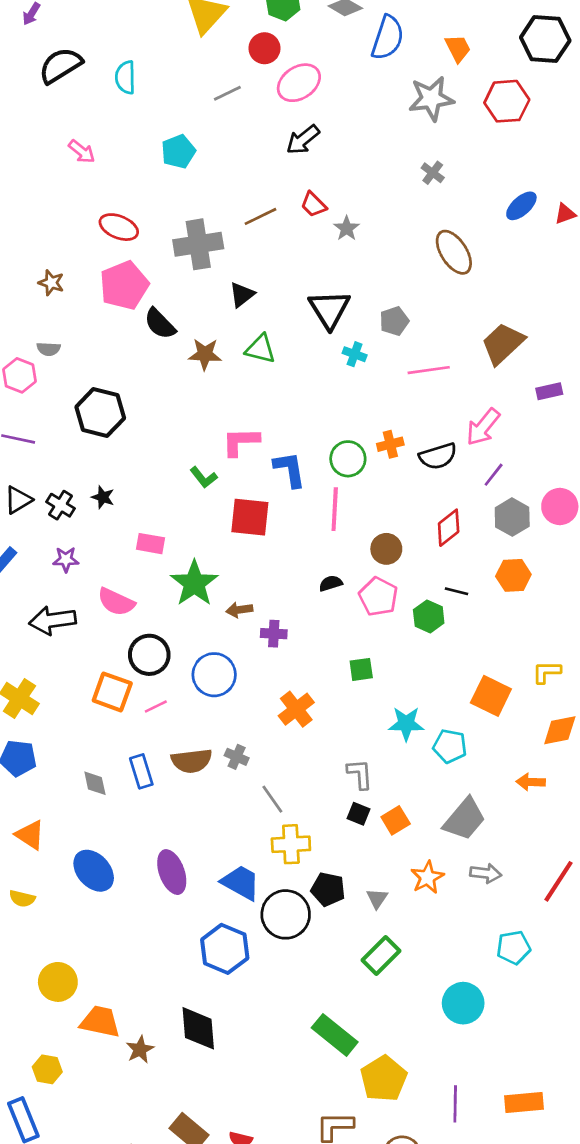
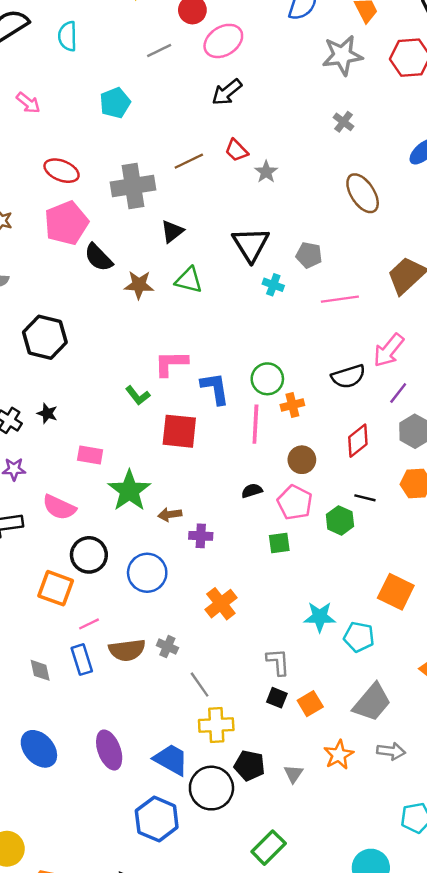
gray pentagon: (394, 321) -> (309, 255), turned 30
orange cross: (390, 444) -> (292, 405), moved
green square: (361, 669) -> (279, 543), moved
pink line: (156, 706) -> (89, 624), moved
green rectangle: (381, 955) -> (269, 848), moved

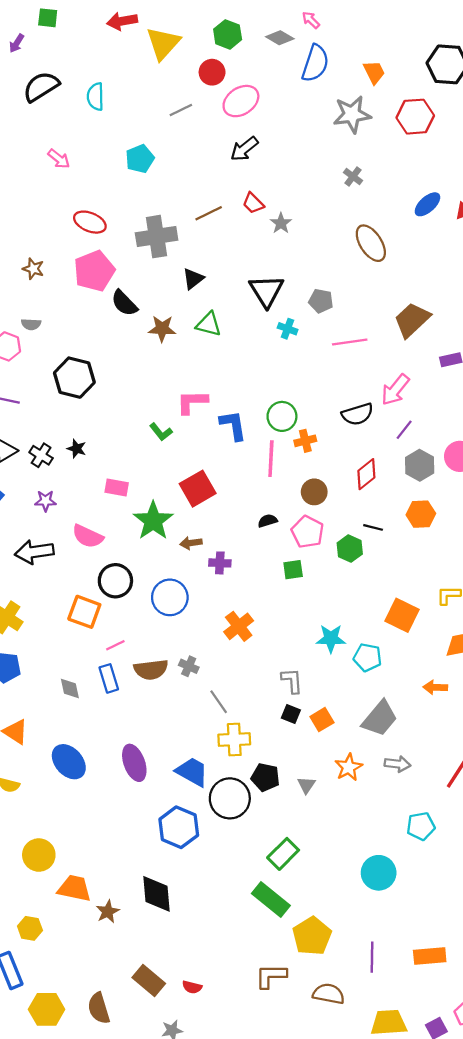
red square: (179, 431) -> (198, 489), moved, turned -36

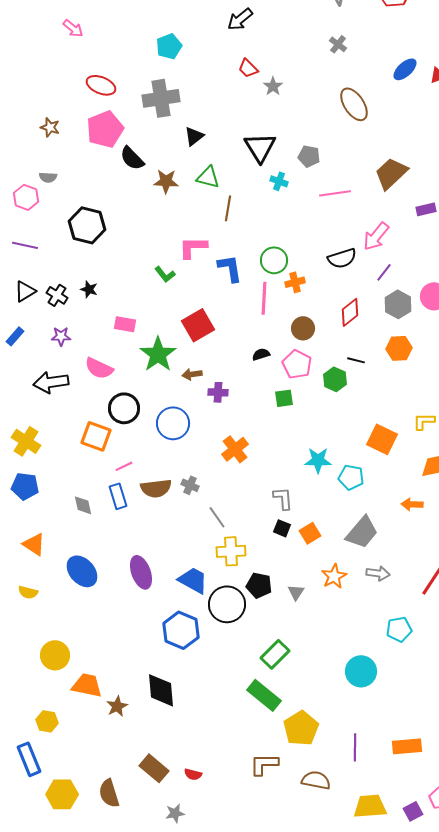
cyan pentagon: (140, 159) -> (169, 46), moved
brown line: (209, 213) -> (228, 208), moved, turned -55

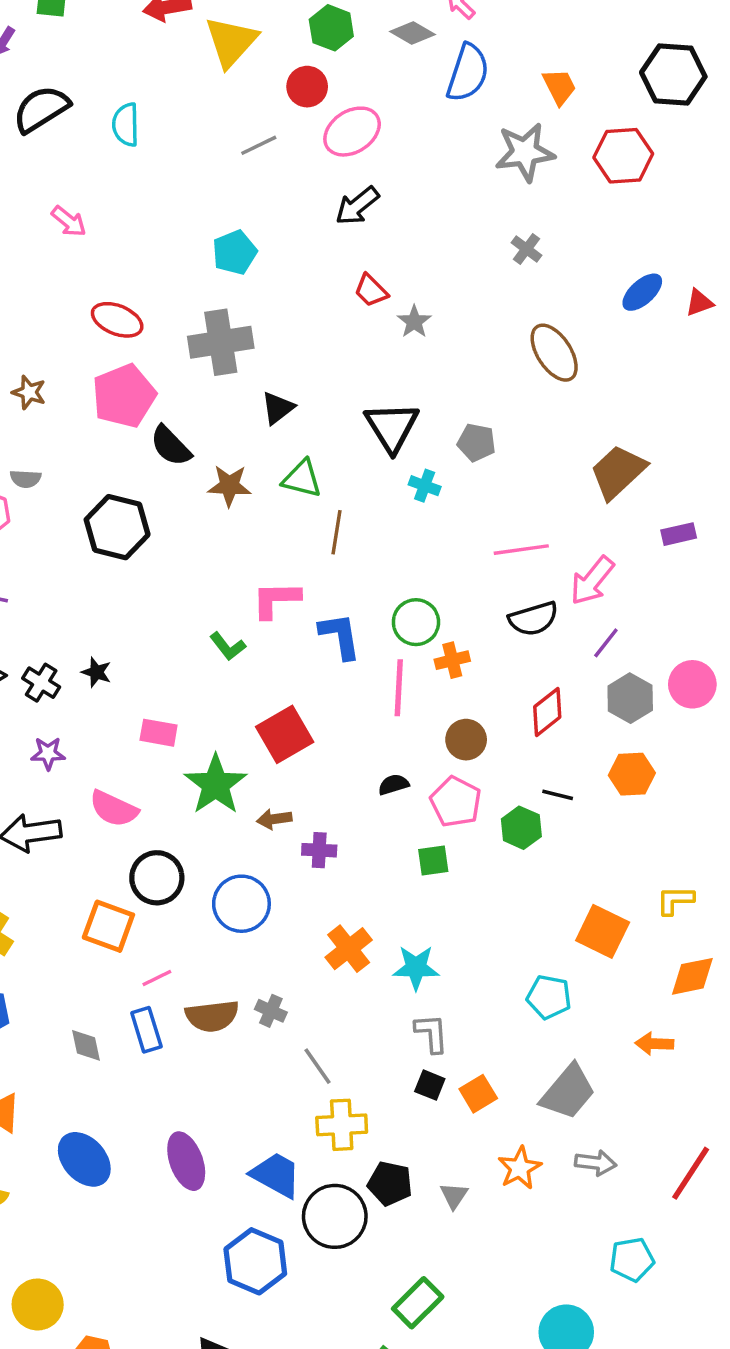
pink line: (335, 193) -> (521, 550), moved
black hexagon: (87, 225) -> (117, 527), moved
cyan star: (318, 460) -> (416, 968), moved

